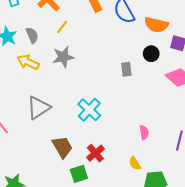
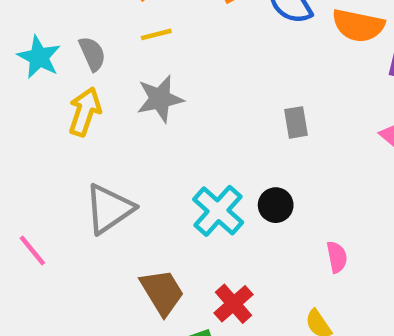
yellow line: (62, 27) -> (156, 34), turned 40
black circle: (151, 54) -> (276, 205), moved
yellow arrow: (28, 62) -> (85, 112), turned 85

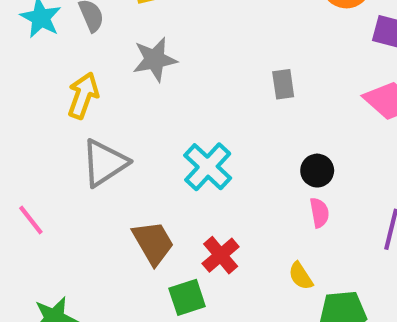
yellow arrow: (85, 112) -> (83, 96), moved
black circle: (276, 205) -> (317, 171), moved
pink line: (32, 251) -> (31, 220), moved

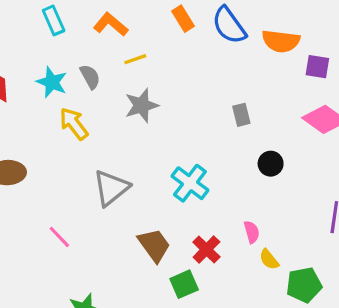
yellow arrow: (83, 96) -> (74, 124), moved, turned -52
black circle: (317, 171) -> (271, 164), moved
pink semicircle: (319, 213) -> (252, 232), moved

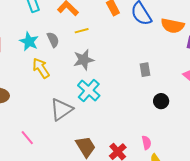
cyan cross: (190, 183) -> (89, 91), moved

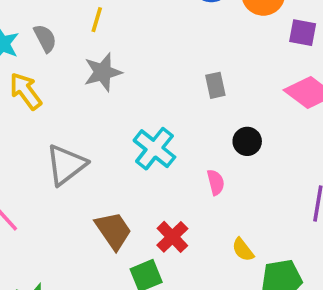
yellow line: (82, 31) -> (97, 20), turned -56
cyan cross: (89, 91) -> (154, 149), moved
pink semicircle: (146, 143) -> (216, 182), moved

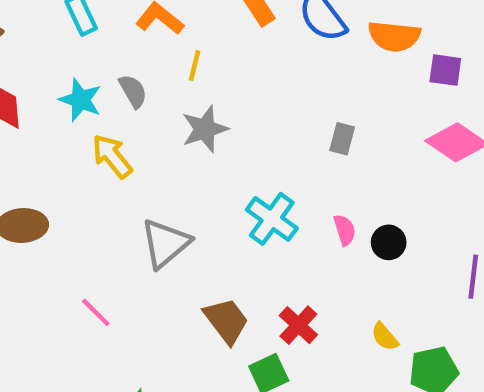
gray rectangle: (215, 85) -> (342, 139), turned 30
black circle: (247, 141) -> (389, 242), moved
pink semicircle: (216, 182) -> (345, 230), moved

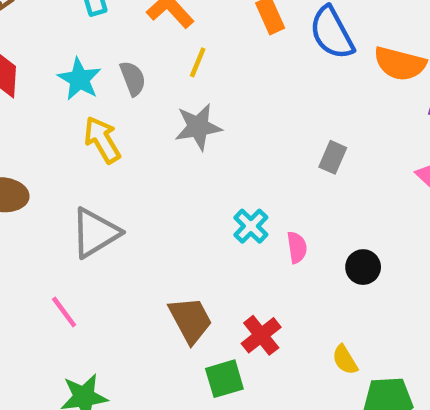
cyan cross: (272, 219) -> (251, 226), size x0.7
pink semicircle: (345, 230) -> (297, 247), moved
gray triangle: (165, 243) -> (95, 233), moved
pink line: (96, 312) -> (64, 312), moved

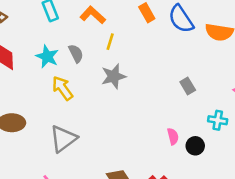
gray rectangle: (333, 157) -> (188, 86), turned -49
cyan cross: (251, 226) -> (218, 120), moved, turned -30
black circle: (363, 267) -> (195, 146), moved

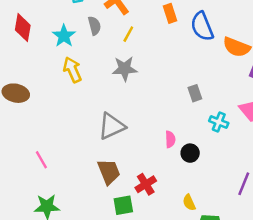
gray semicircle: (76, 53) -> (94, 26), moved
cyan cross: (218, 120) -> (219, 122), moved
gray triangle: (63, 139) -> (112, 126), moved

